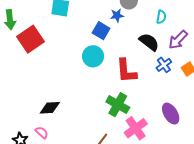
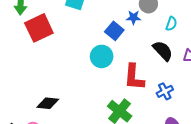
cyan semicircle: (161, 17) -> (171, 24), moved
blue cross: (164, 65) -> (165, 91), moved

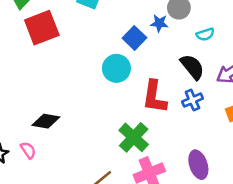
cyan semicircle: (171, 24) -> (205, 34), turned 48
blue cross: (165, 91) -> (192, 100), moved

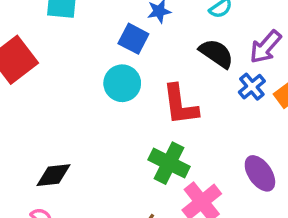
blue cross: (192, 100) -> (252, 87), moved

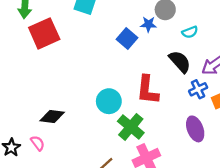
cyan circle: (122, 83) -> (109, 101), moved
purple ellipse: (260, 173) -> (195, 129), moved

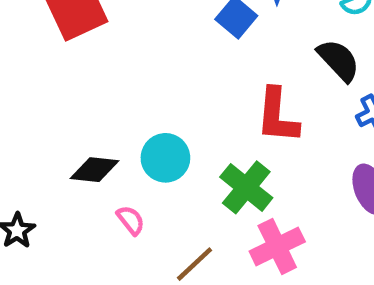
cyan circle: (109, 101) -> (165, 158), moved
pink semicircle: (38, 143) -> (131, 220), moved

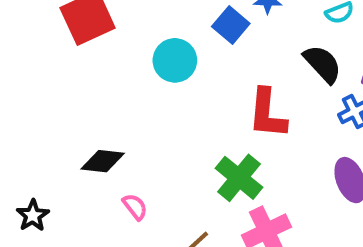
cyan circle: (165, 158) -> (175, 60), moved

